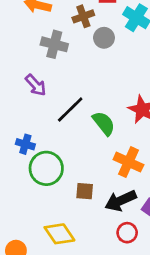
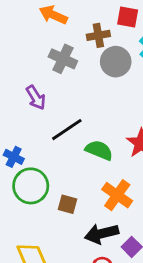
gray circle: (104, 38) -> (116, 62), size x1.4
green semicircle: (104, 123) -> (99, 150), turned -40
brown square: (85, 191) -> (67, 204), moved

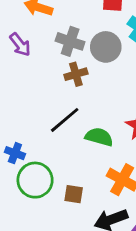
brown cross: (98, 35) -> (76, 74), moved
gray cross: (63, 59) -> (70, 41), moved
purple arrow: (36, 98) -> (20, 45), moved

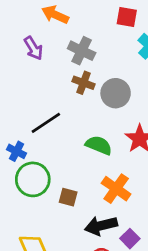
gray circle: (106, 47) -> (116, 93), moved
brown cross: (76, 74) -> (84, 83), turned 30
black line: (65, 120) -> (46, 123), moved

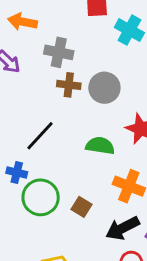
brown square: (68, 197) -> (81, 207), turned 30

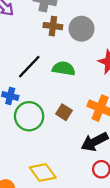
green semicircle: (100, 146) -> (64, 69), moved
brown square: (81, 207) -> (64, 112), moved

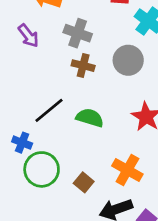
gray circle: (82, 29) -> (128, 60), moved
brown square: (64, 112) -> (84, 182), moved

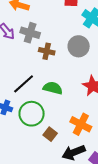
gray cross: (78, 33) -> (30, 33), moved
green circle: (42, 169) -> (32, 114), moved

